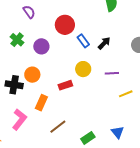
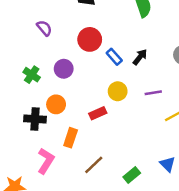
green cross: (17, 40) -> (32, 75), moved

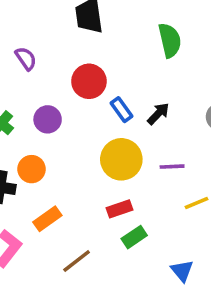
yellow circle: (118, 91) -> (121, 159), size x1.5
red rectangle: (98, 113) -> (120, 209), moved
orange rectangle: (71, 138) -> (47, 219), turned 30
green rectangle: (132, 175) -> (134, 237), moved

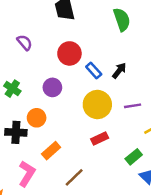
purple circle: (48, 119) -> (52, 87), moved
green rectangle: (134, 237) -> (134, 157), moved

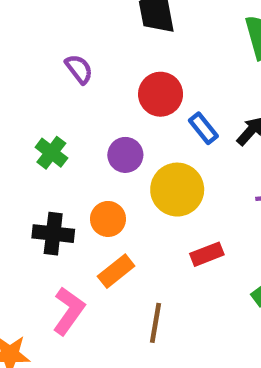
yellow circle: (97, 105) -> (177, 190), moved
orange circle: (37, 118) -> (108, 219), moved
brown line: (74, 177) -> (156, 323), turned -40

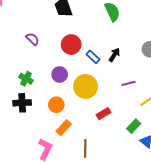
black cross: (53, 234) -> (22, 103), moved

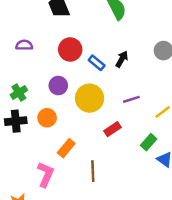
purple semicircle: (32, 39) -> (24, 45), turned -40
green cross: (26, 79) -> (19, 92), turned 32
purple line: (128, 83) -> (131, 99), moved
orange circle: (56, 105) -> (47, 118), moved

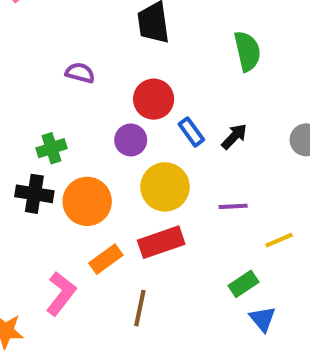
purple circle: (58, 86) -> (131, 140), moved
orange circle: (47, 118) -> (87, 201), size x1.5
red rectangle: (112, 129) -> (161, 242), moved, size x1.5

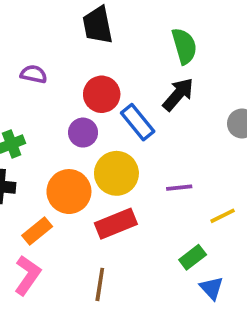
blue rectangle: (191, 132) -> (138, 122), size x1.4
black arrow: (234, 136) -> (178, 94), moved, size x1.4
orange circle: (87, 201) -> (69, 192), moved
orange rectangle: (106, 259) -> (37, 231), moved

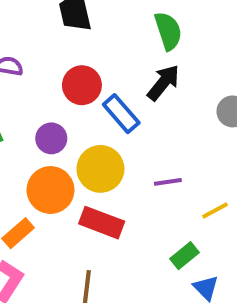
purple circle: (83, 133) -> (51, 138), moved
red rectangle: (116, 224) -> (102, 223), turned 45

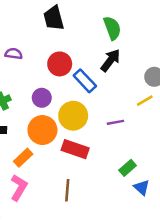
yellow line: (215, 210) -> (145, 101), moved

